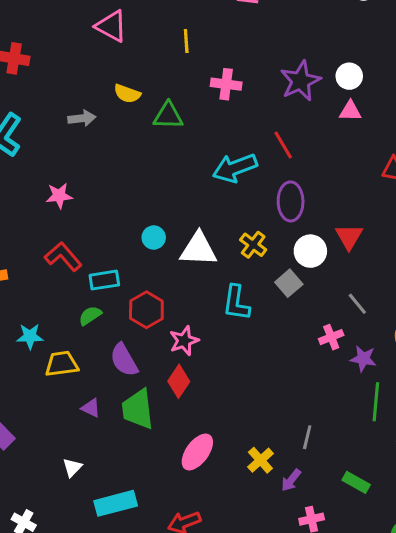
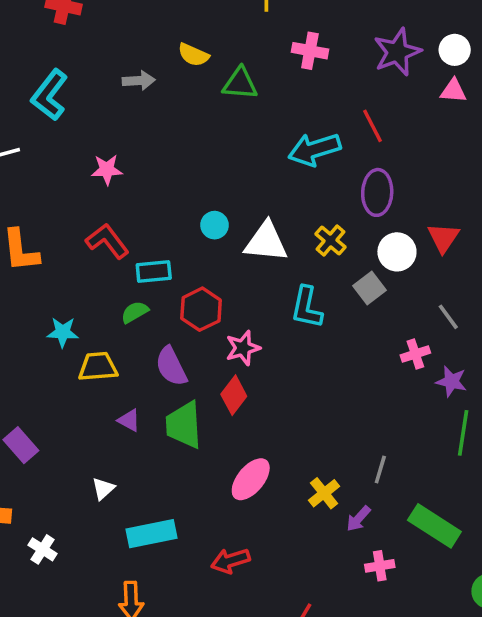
green rectangle: (356, 482) -> (434, 526), size x1.6

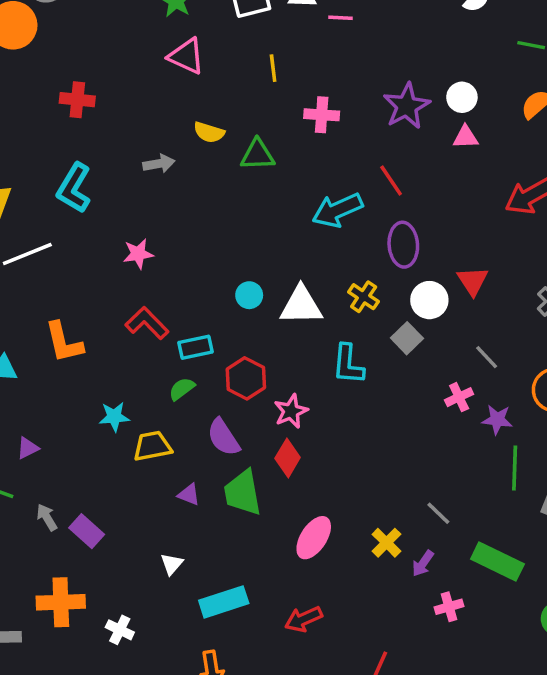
gray line: (380, 469) -> (438, 513), turned -56

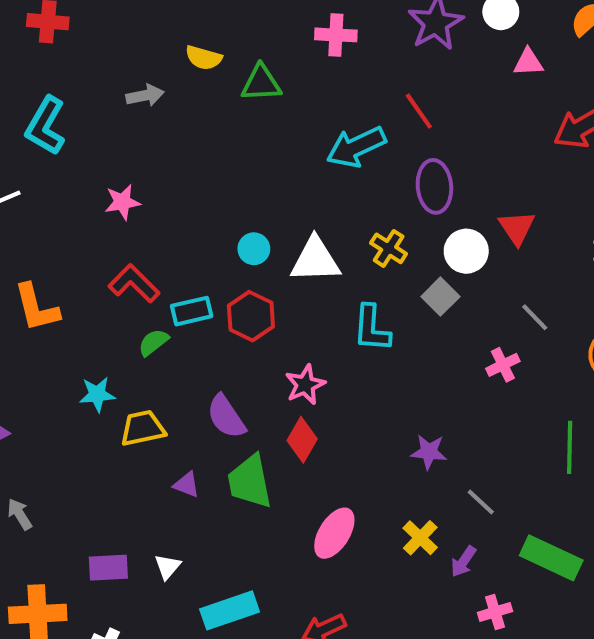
pink triangle: (465, 137) -> (528, 62), moved
red hexagon: (246, 378) -> (251, 316), moved
green semicircle: (182, 389) -> (153, 342), moved
purple star: (497, 420) -> (429, 452), moved
purple rectangle: (87, 531) -> (108, 568), moved, turned -44

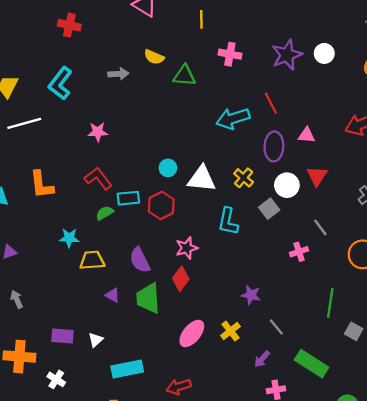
pink triangle: (528, 62) -> (307, 135), moved
yellow cross: (420, 538) -> (230, 331), moved

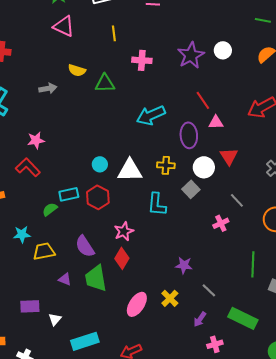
red line: (271, 103) -> (203, 100), moved
red L-shape: (98, 178) -> (28, 167), moved
yellow cross: (244, 178) -> (166, 165), turned -30
purple rectangle: (62, 336) -> (30, 306), moved

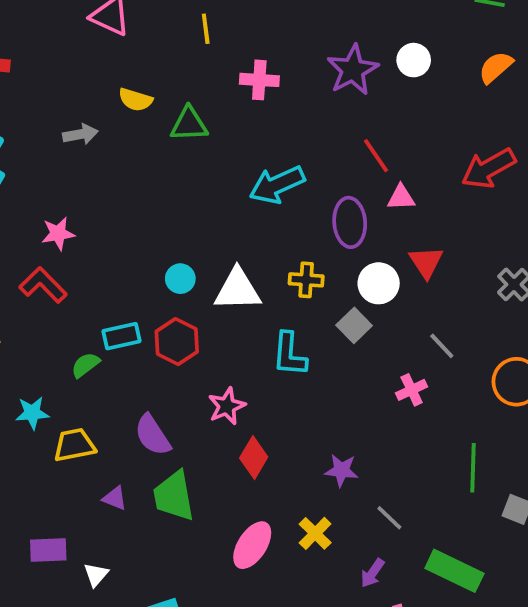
red diamond: (122, 258) -> (254, 457), moved

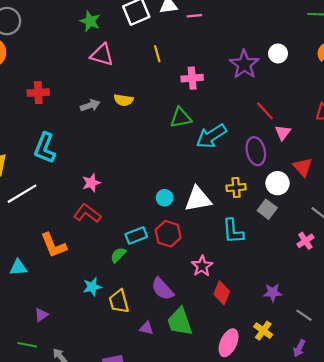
green triangle: (189, 124) -> (181, 118), moved
gray arrow: (80, 134) -> (90, 105), moved
pink triangle: (401, 197) -> (283, 132), turned -42
yellow trapezoid: (74, 445) -> (119, 301), turned -85

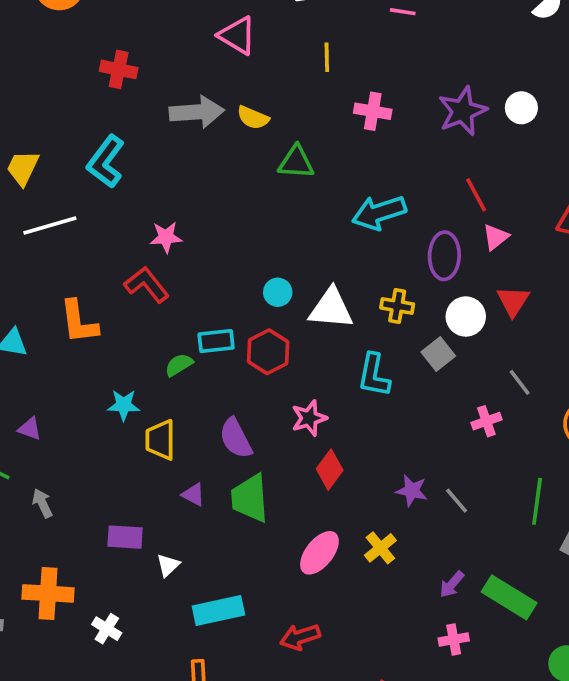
gray arrow: (90, 105) -> (197, 112), size x1.6
green triangle: (181, 118) -> (296, 162), moved
purple triangle: (41, 315) -> (30, 429), turned 40
gray line: (304, 315) -> (457, 501), moved
purple arrow: (299, 348) -> (452, 584), moved

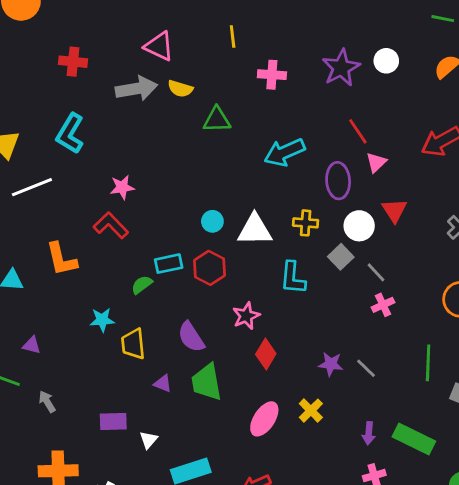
pink triangle: (237, 35) -> (159, 46), moved
gray line: (520, 382) -> (376, 272), moved
purple arrow: (452, 584) -> (369, 433), turned -30

